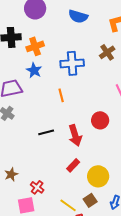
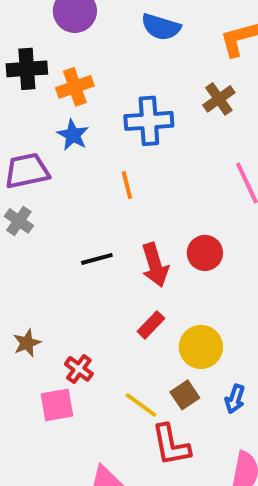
red circle: (100, 120) -> (205, 253), moved

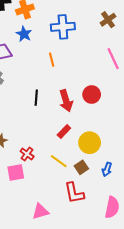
brown cross: (219, 99) -> (108, 20), moved
black line: (97, 259) -> (36, 98), turned -70
yellow line: (141, 405) -> (59, 161), moved

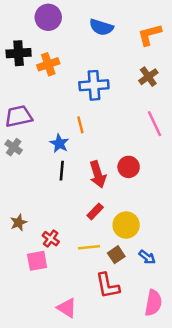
blue star: (24, 34) -> (59, 143), moved
yellow line: (59, 161) -> (89, 247), turned -42
blue arrow: (107, 169) -> (147, 257), turned -72
pink triangle: (40, 211) -> (67, 308), turned 48

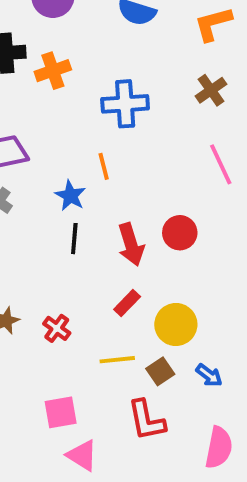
red cross: (51, 239) -> (57, 328), moved
pink square: (37, 261) -> (61, 412), moved

